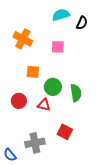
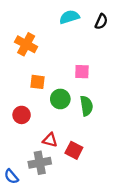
black semicircle: (82, 23) -> (101, 22), moved
pink square: (58, 47) -> (82, 72), moved
red triangle: (44, 105) -> (50, 140), moved

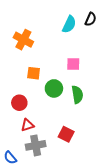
cyan semicircle: (69, 17) -> (69, 24), moved, turned 132
red triangle: (50, 140) -> (27, 125), moved, turned -32

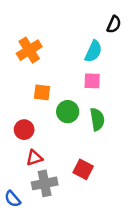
cyan semicircle: (69, 24) -> (93, 51), moved
orange cross: (23, 40) -> (29, 50), turned 30

